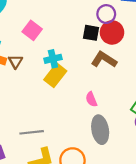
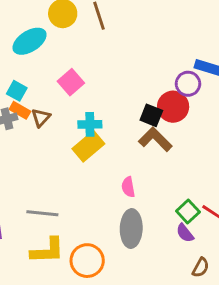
purple circle: (106, 14) -> (188, 84), moved
black square: (91, 33) -> (151, 115), moved

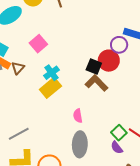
cyan cross: (90, 124) -> (51, 73), turned -35
gray line: (42, 213) -> (19, 134), turned -35

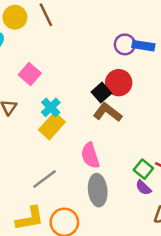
purple circle: (119, 45) -> (125, 44), moved
black square: (94, 67) -> (101, 93), turned 35
pink semicircle: (78, 116) -> (90, 156), size x1.5
gray line: (19, 134) -> (45, 179), moved

